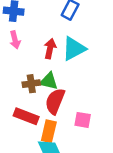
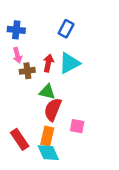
brown cross: (31, 84) -> (27, 71), moved
red rectangle: (26, 116) -> (20, 139), moved, turned 35

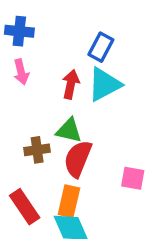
blue rectangle: (66, 29) -> (101, 47), moved
brown cross: (27, 71) -> (37, 150), moved
pink square: (77, 126) -> (133, 178), moved

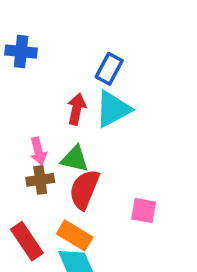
pink arrow: (21, 72) -> (38, 151), moved
orange rectangle: (69, 201) -> (75, 235), turned -72

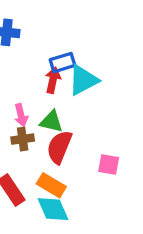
blue rectangle: (109, 69) -> (62, 63), moved, turned 45

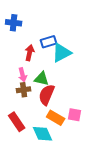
red arrow: (53, 80) -> (30, 53), moved
pink square: (109, 165) -> (75, 115), moved
orange rectangle: (51, 185) -> (56, 118), moved

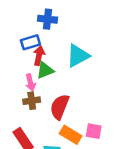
blue cross: (14, 23) -> (47, 19), moved
blue rectangle: (49, 42) -> (30, 42), moved
green triangle: (42, 79) -> (45, 70), moved, turned -35

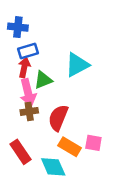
blue cross: (47, 19) -> (18, 27), moved
red arrow: (39, 56) -> (24, 67), moved
pink arrow: (30, 82) -> (28, 93), size x1.5

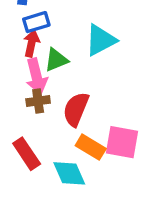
pink square: (93, 143) -> (122, 142), size x1.5

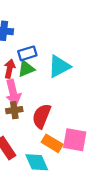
blue rectangle: (36, 22) -> (27, 53), moved
green triangle: (56, 60) -> (26, 69), moved

